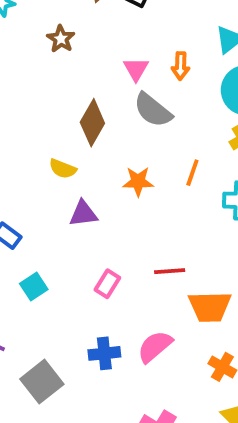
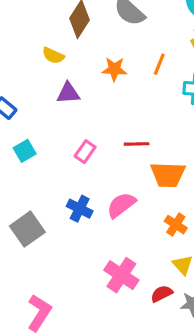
blue cross: (104, 353) -> (80, 209), turned 30

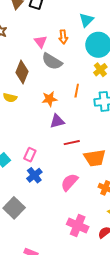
purple triangle: (68, 93) -> (57, 121), moved
pink rectangle: (85, 152) -> (30, 155), moved
blue cross: (80, 209) -> (34, 175), moved, turned 35

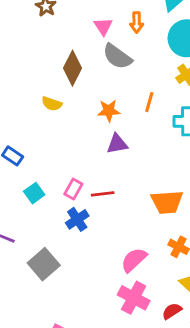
red line: (72, 143) -> (103, 194), moved
pink semicircle: (69, 182) -> (134, 260), moved

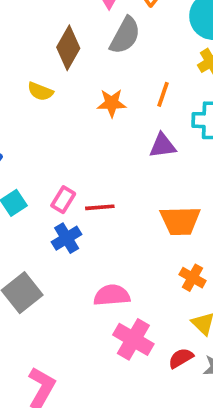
gray semicircle: (117, 57) -> (125, 35), turned -100
purple triangle: (117, 144) -> (163, 146), moved
pink semicircle: (134, 260) -> (112, 295), moved, turned 36

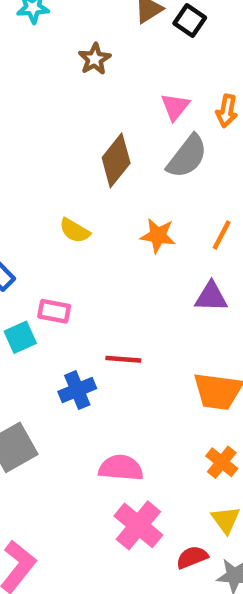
yellow semicircle: (40, 91) -> (75, 231), moved
pink rectangle: (63, 200) -> (54, 311), moved, turned 60

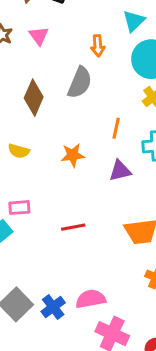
pink triangle: (175, 107) -> (39, 36), moved
orange star: (158, 236) -> (73, 155), moved
blue cross: (77, 390) -> (53, 307), moved

